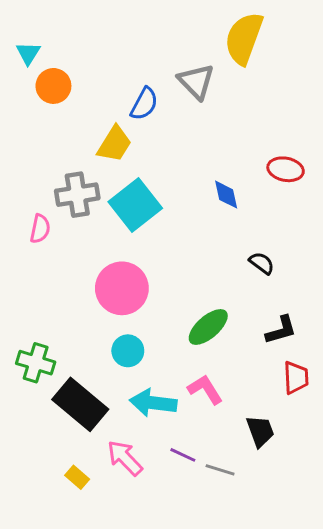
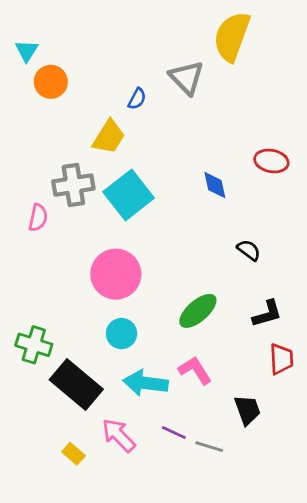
blue semicircle: (144, 104) -> (137, 99), size x0.7

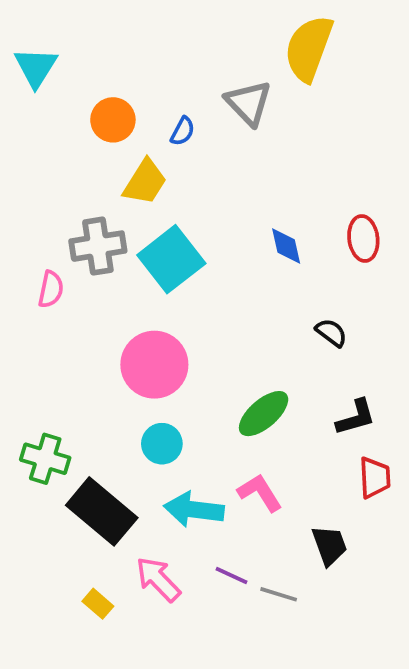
cyan triangle: (27, 51) -> (36, 67), size x1.4
orange circle: (51, 82) -> (113, 120), moved
red ellipse: (271, 161) -> (363, 238), moved, turned 72

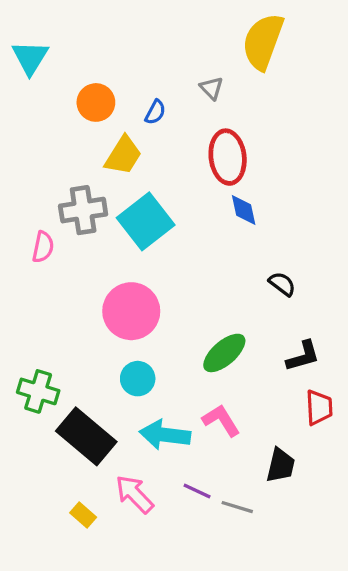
gray triangle: (248, 103) -> (212, 88), size x0.6
red ellipse: (363, 238) -> (228, 157), moved, size x1.4
black trapezoid: (329, 545) -> (281, 465), turned 33

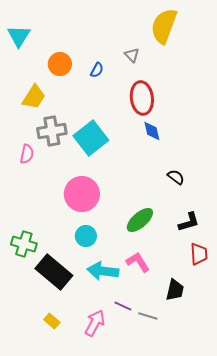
yellow trapezoid: (123, 155) -> (34, 97), moved
pink arrow: (134, 494) -> (95, 323), moved, turned 72

